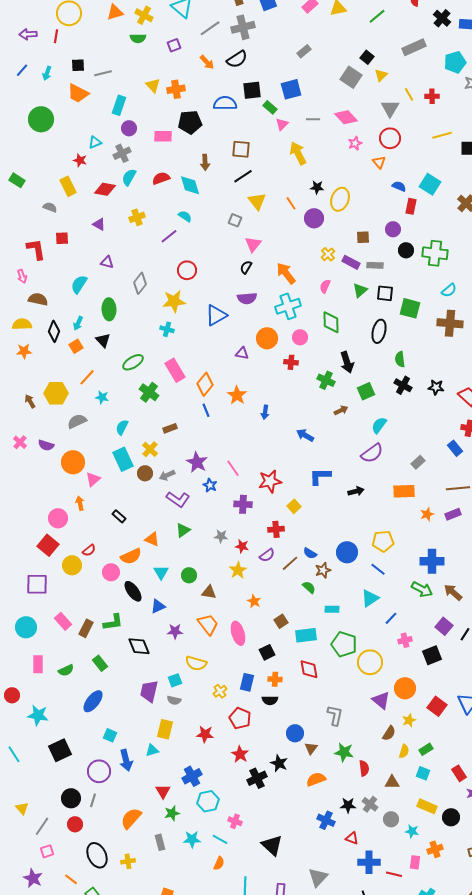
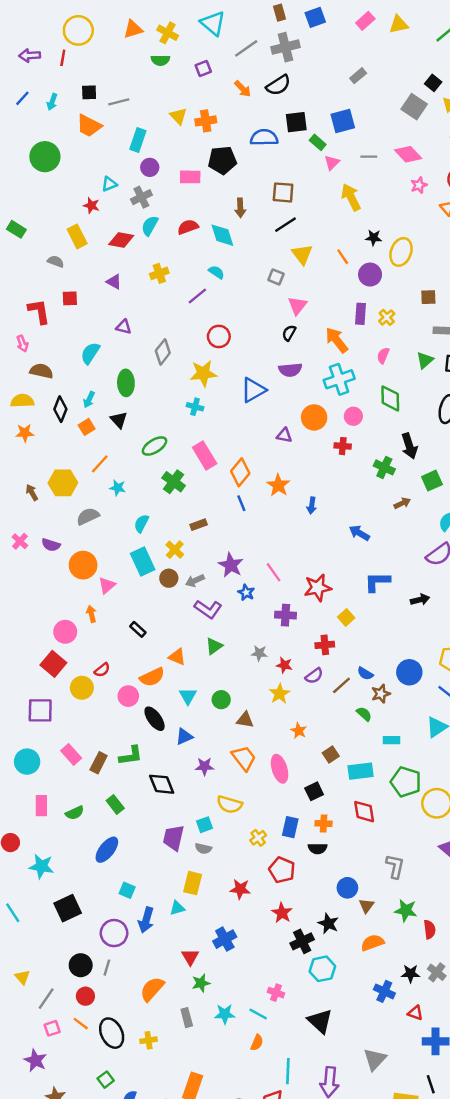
purple rectangle: (351, 262) -> (361, 314), moved, turned 66
blue arrow: (126, 760) -> (146, 920), turned 30
cyan hexagon: (208, 801) -> (322, 969), moved
orange line: (71, 879) -> (81, 1024), moved

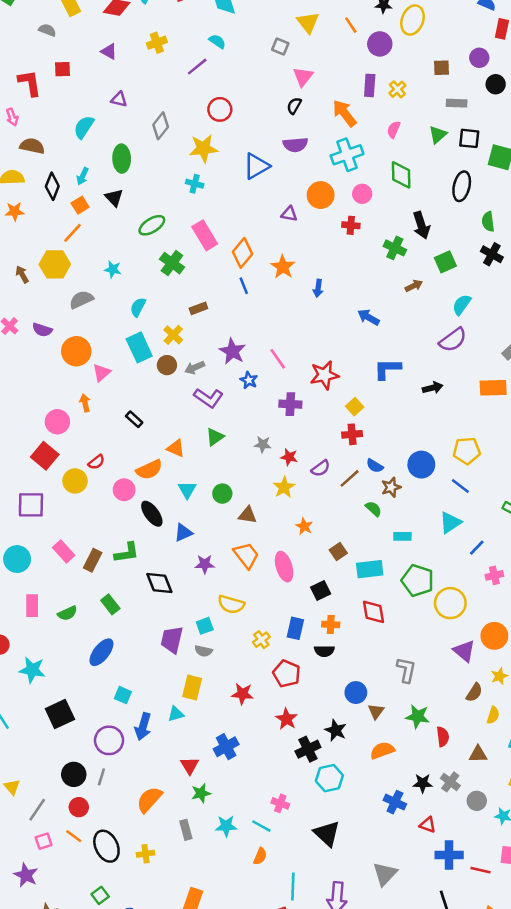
orange line: (100, 464) -> (72, 233), moved
red cross: (325, 645) -> (352, 434), moved

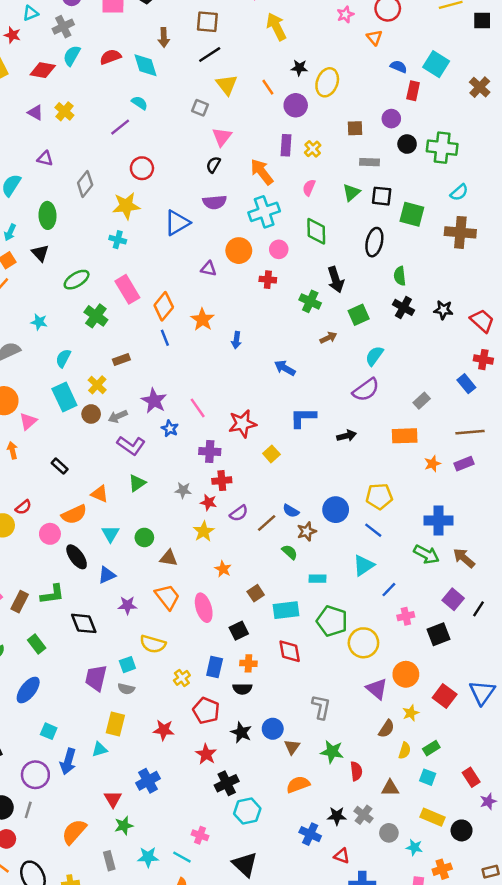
yellow cross: (157, 43) -> (64, 111), moved, turned -30
red cross: (352, 434) -> (222, 481), moved
black star: (336, 730) -> (241, 732), moved

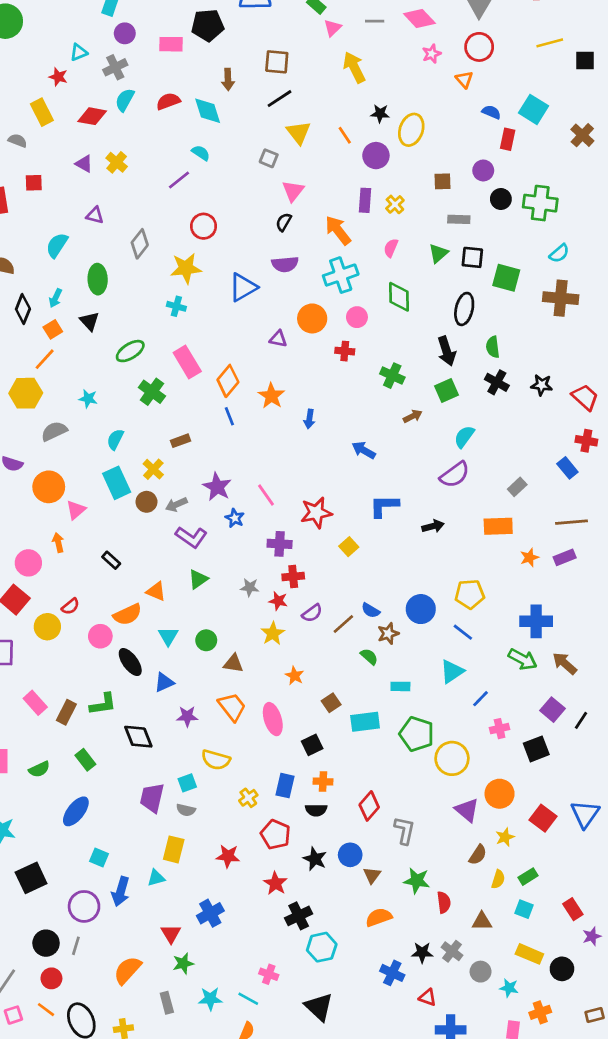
black arrow: (336, 280) -> (447, 351), moved
red diamond: (290, 651) -> (369, 806), moved, turned 50

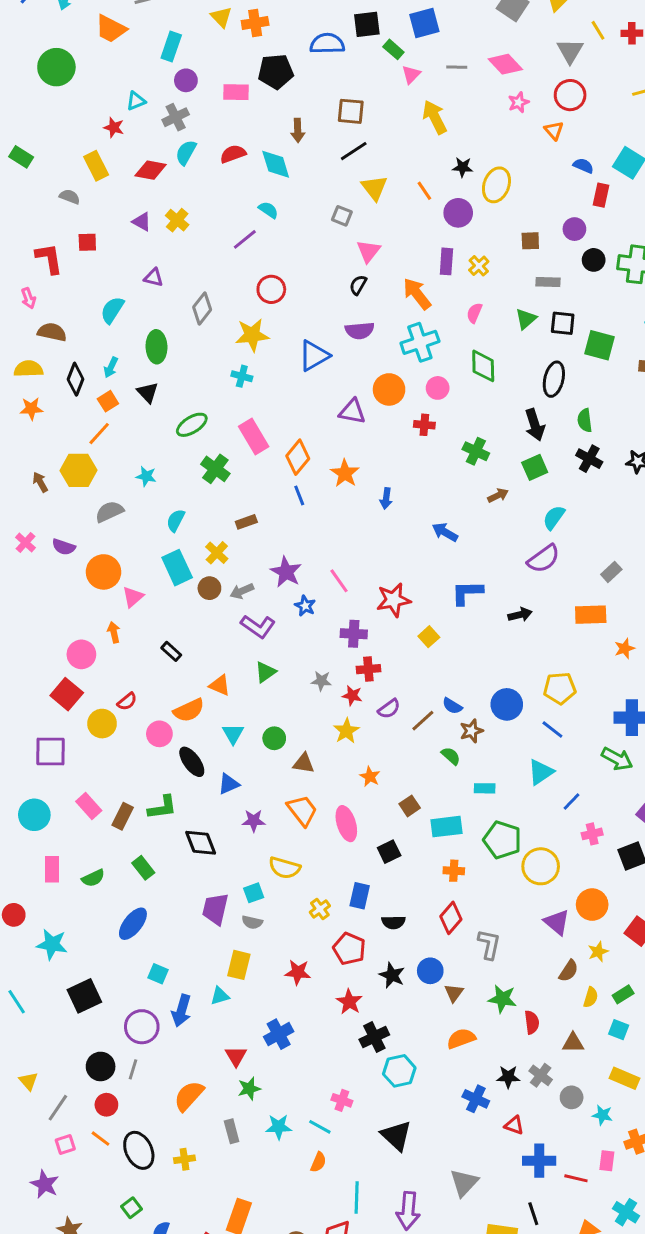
purple triangle: (278, 339) -> (352, 412), size x1.4
orange cross: (323, 782) -> (454, 871), moved

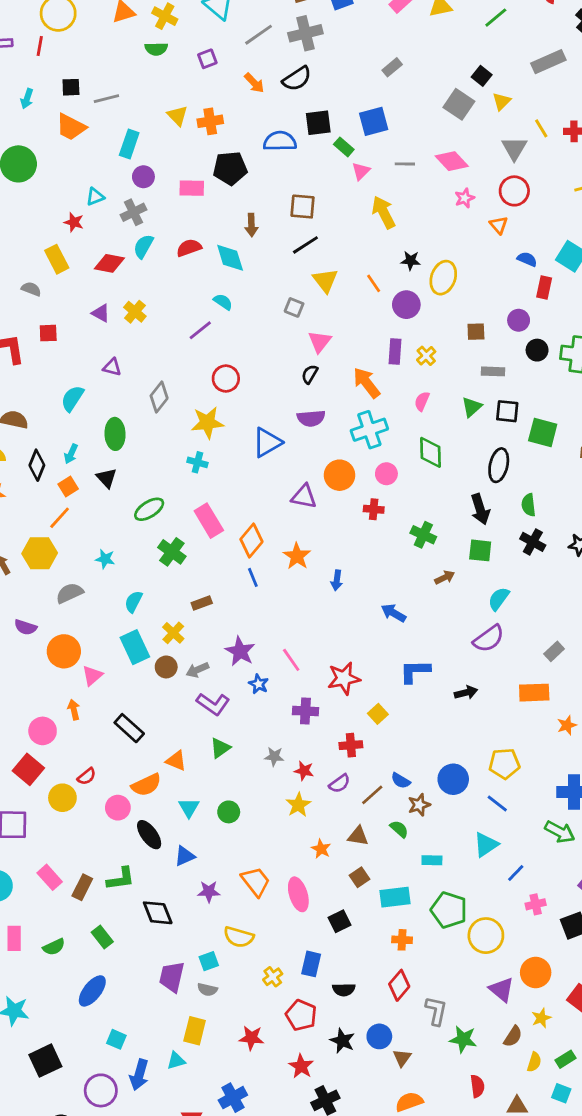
green square: (535, 467) -> (480, 550), turned 30
black rectangle: (171, 651) -> (129, 728), size x1.5
red cross: (368, 669) -> (351, 745), moved
brown triangle: (304, 763) -> (358, 836), moved
green star: (502, 999) -> (463, 1039), moved

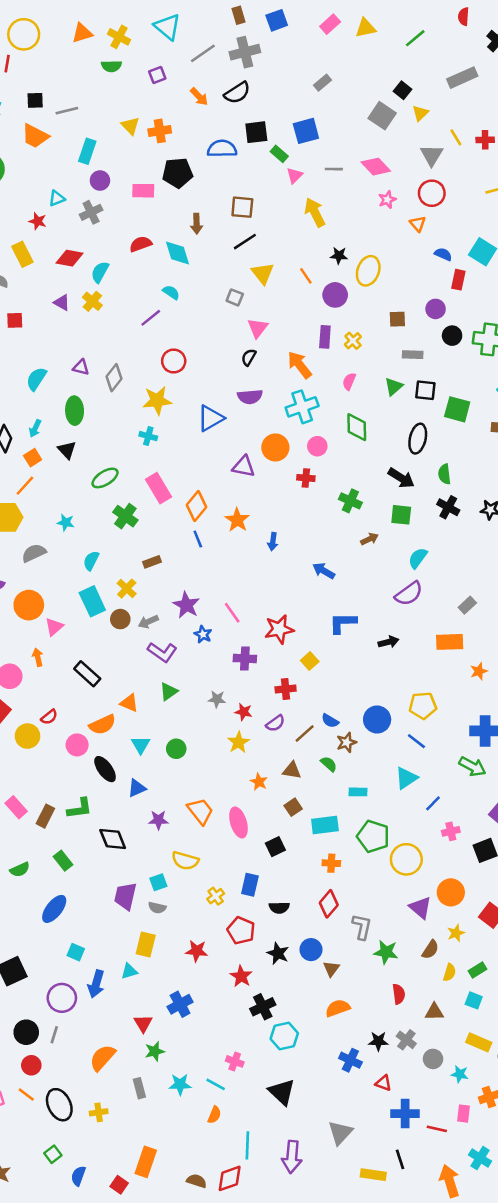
cyan semicircle: (143, 246) -> (100, 272), moved
purple triangle: (112, 367) -> (81, 367), moved
black arrow: (480, 509) -> (401, 478), turned -40

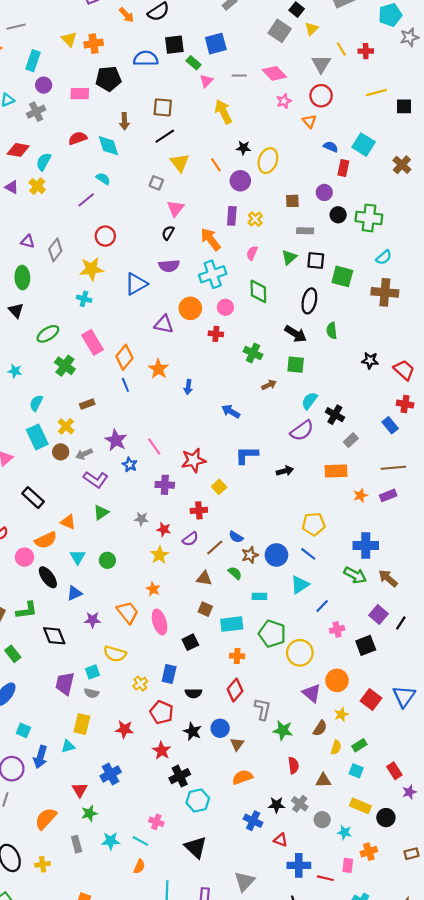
black cross: (448, 507) -> (335, 415), moved
blue circle: (377, 720) -> (276, 555), moved
orange star: (259, 782) -> (153, 589), moved
brown square: (293, 807) -> (205, 609), turned -32

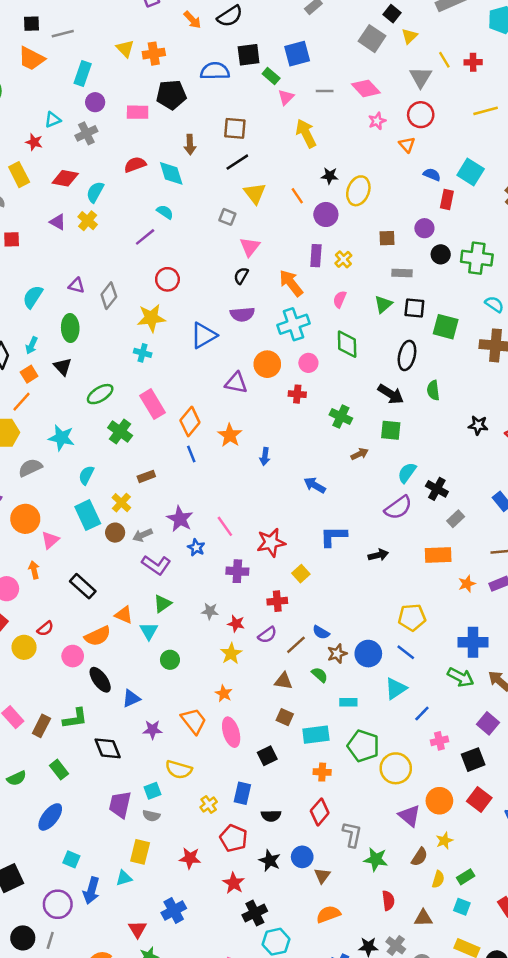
cyan semicircle: (384, 257) -> (494, 304), turned -105
cyan star: (15, 371) -> (61, 438), size x1.5
cyan triangle: (78, 557) -> (149, 631), moved
red square: (371, 700) -> (479, 799), moved

